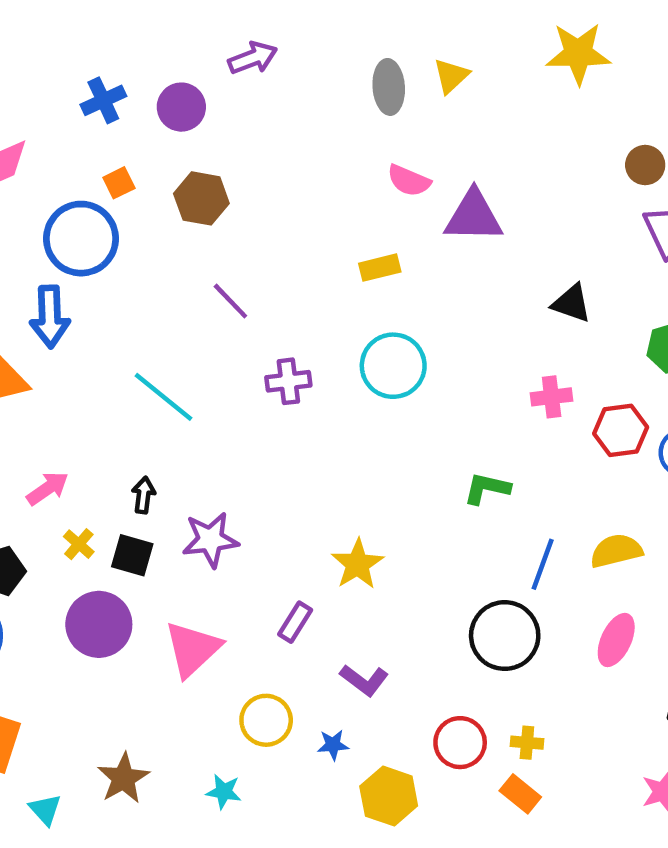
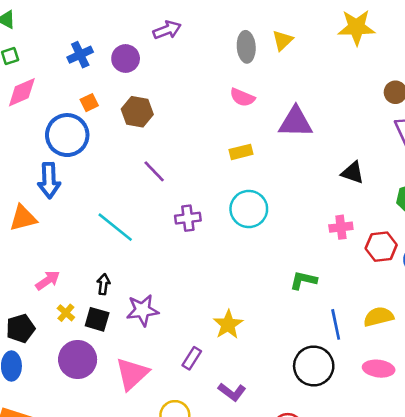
pink semicircle: (409, 181) -> (242, 97), moved
blue line: (543, 564) -> (336, 324), turned -32
pink ellipse: (616, 640) -> (379, 369), turned 72

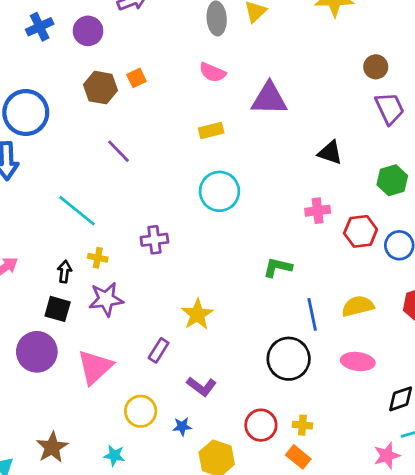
orange square: (89, 103) -> (136, 78), moved
purple cross: (188, 218) -> (154, 240), moved
yellow cross: (66, 313) -> (98, 258), moved, turned -30

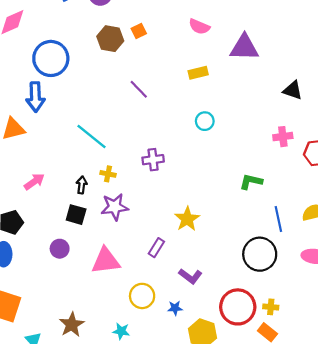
purple line: (118, 151) -> (139, 89), moved
cyan circle: (219, 191) -> (205, 121), size x0.6
purple circle: (37, 352) -> (60, 249), size x0.6
pink triangle: (95, 367) -> (106, 261), turned 36
red circle: (261, 425) -> (238, 307), size x1.4

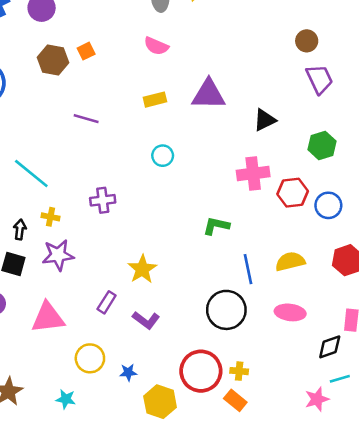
purple triangle: (244, 47) -> (209, 94), moved
purple line: (139, 89) -> (86, 119), turned -30
black triangle: (293, 90) -> (265, 120), turned -45
pink cross: (283, 137) -> (253, 173), size x1.4
purple L-shape: (190, 276) -> (146, 320), moved

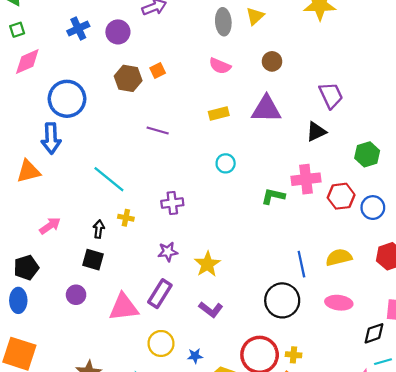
brown circle: (307, 41) -> (272, 61), moved
purple trapezoid: (319, 79) -> (331, 95), moved
green L-shape: (216, 226) -> (273, 196), moved
purple star: (58, 255) -> (168, 252), moved, size x0.7
purple rectangle: (107, 302) -> (160, 294), moved, size x1.4

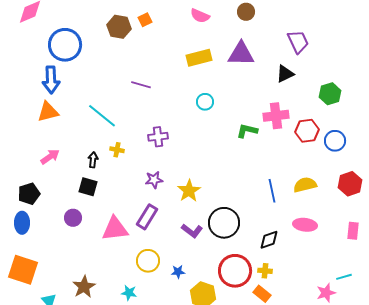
yellow rectangle: (219, 114) -> (199, 58), size x1.4
purple line: (158, 131) -> (141, 85), moved
orange triangle: (28, 171) -> (48, 112), moved
black circle: (282, 300) -> (224, 223), moved
black diamond: (374, 333) -> (269, 240), moved

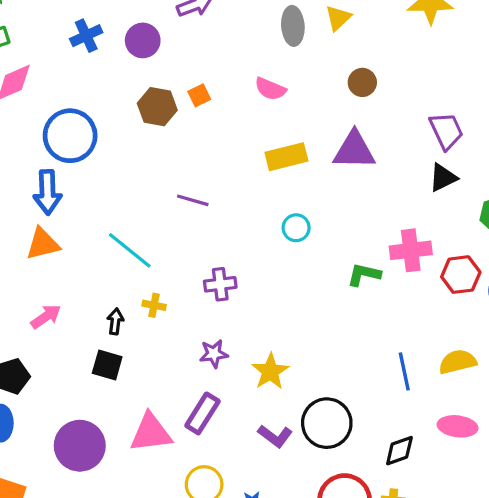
pink semicircle: (200, 16) -> (270, 89), moved
black triangle: (285, 74) -> (443, 178), moved
purple circle: (73, 218) -> (80, 446), moved, size x1.8

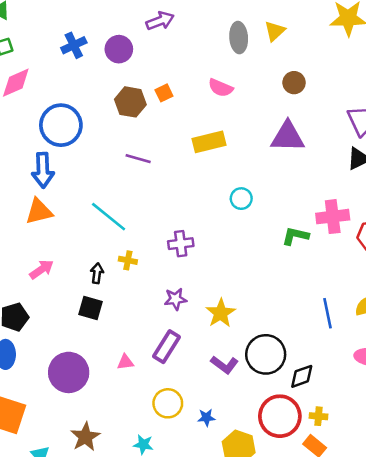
yellow rectangle: (286, 157) -> (209, 142), moved
purple line: (193, 200) -> (138, 159), moved
pink triangle: (151, 433) -> (125, 362), size x0.5
black diamond: (399, 451) -> (302, 376), moved

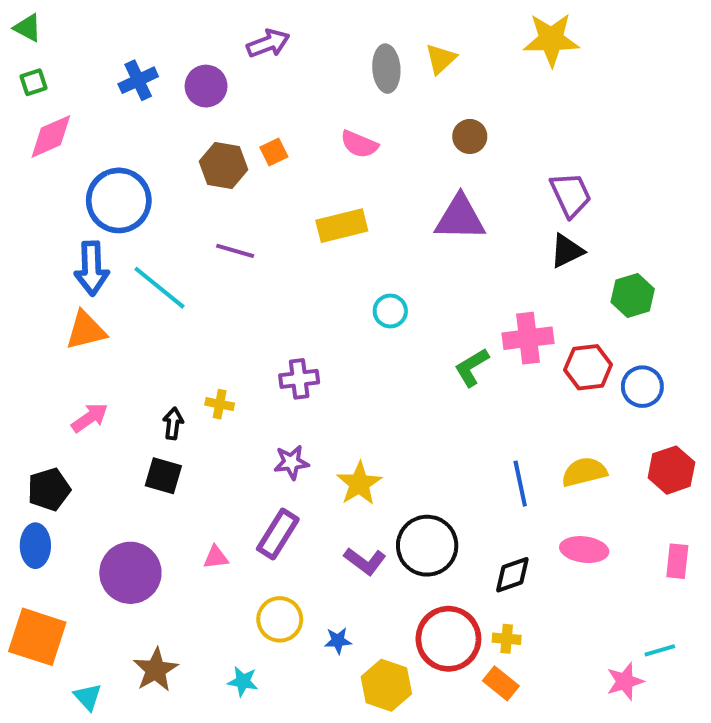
cyan line: (109, 217) -> (159, 288), moved
green L-shape: (295, 236) -> (472, 367), turned -44
black diamond: (302, 376) -> (512, 575), moved

